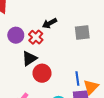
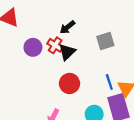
gray square: (82, 32) -> (105, 41), moved
black triangle: (29, 58) -> (67, 52), moved

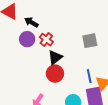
black arrow: (67, 27) -> (31, 22), moved, turned 64
black triangle: (67, 52) -> (55, 57), moved

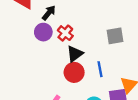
black arrow: (31, 22) -> (49, 13), turned 96
blue line: (89, 76) -> (100, 69), moved

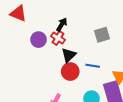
black arrow: (49, 13) -> (62, 25), moved
blue line: (100, 69) -> (93, 66), turned -64

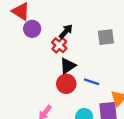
gray square: (102, 35) -> (106, 37), moved
purple circle: (39, 40) -> (32, 29), moved

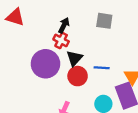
purple circle: (32, 29) -> (45, 64), moved, size x1.6
gray square: (106, 37) -> (104, 21), turned 30

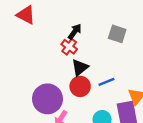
purple circle: (45, 64) -> (47, 99), moved
blue line: (102, 68) -> (106, 82), turned -35

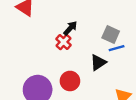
black triangle: (80, 67) -> (98, 62), moved
blue line: (106, 82) -> (117, 48), moved

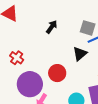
red cross: (63, 42) -> (17, 58), moved

